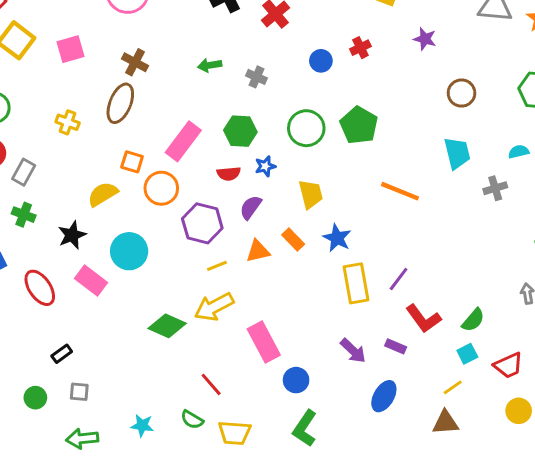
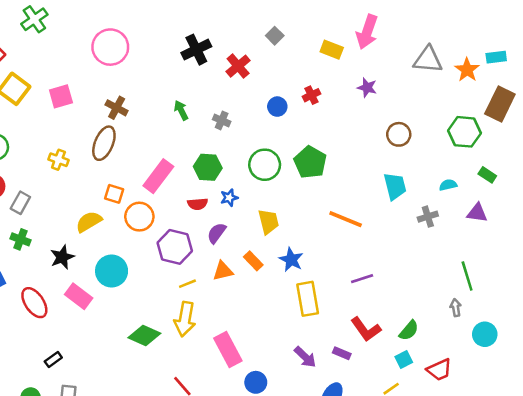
green arrow: (210, 65) -> (181, 110), turned 72
purple line: (399, 279) -> (362, 279), moved, turned 35
yellow arrow: (214, 307) -> (185, 319), turned -52

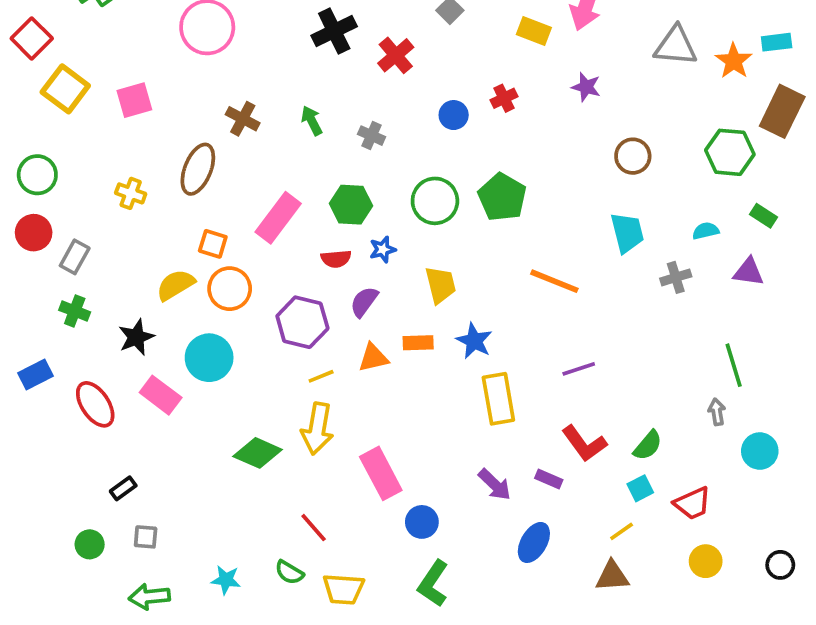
brown cross: (117, 108) -> (243, 119), moved
orange circle: (139, 217) -> (230, 289), moved
orange rectangle: (253, 261) -> (418, 343), turned -48

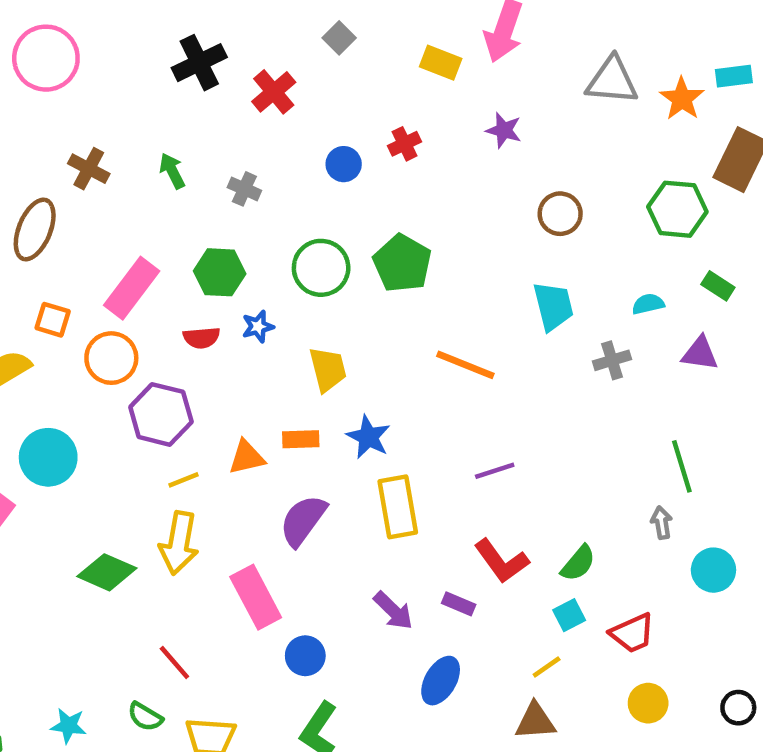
orange circle: (230, 289) -> (111, 358), moved
purple semicircle: (364, 302) -> (303, 520), moved, size x1.4

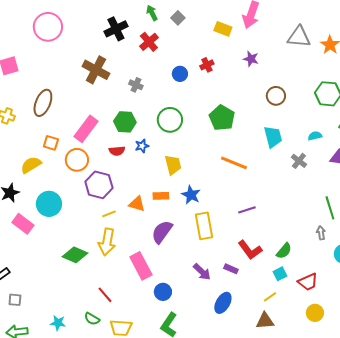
brown cross: (89, 169) -> (96, 70), moved, size x1.5
green arrow: (172, 171) -> (152, 13), moved
green pentagon: (402, 263) -> (222, 118), moved
gray cross: (612, 360) -> (299, 161), turned -35
orange triangle: (247, 457) -> (137, 204), turned 30

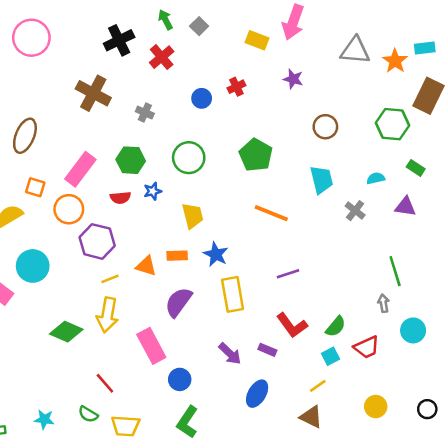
red trapezoid: (308, 282) -> (367, 347), moved
brown triangle: (265, 321) -> (311, 417), turned 30

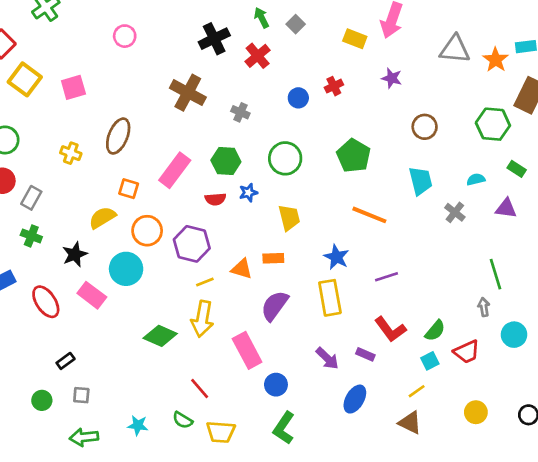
pink circle: (31, 38) -> (125, 36), size x0.6
orange circle: (69, 209) -> (147, 231), moved
blue star: (216, 254) -> (336, 257), moved

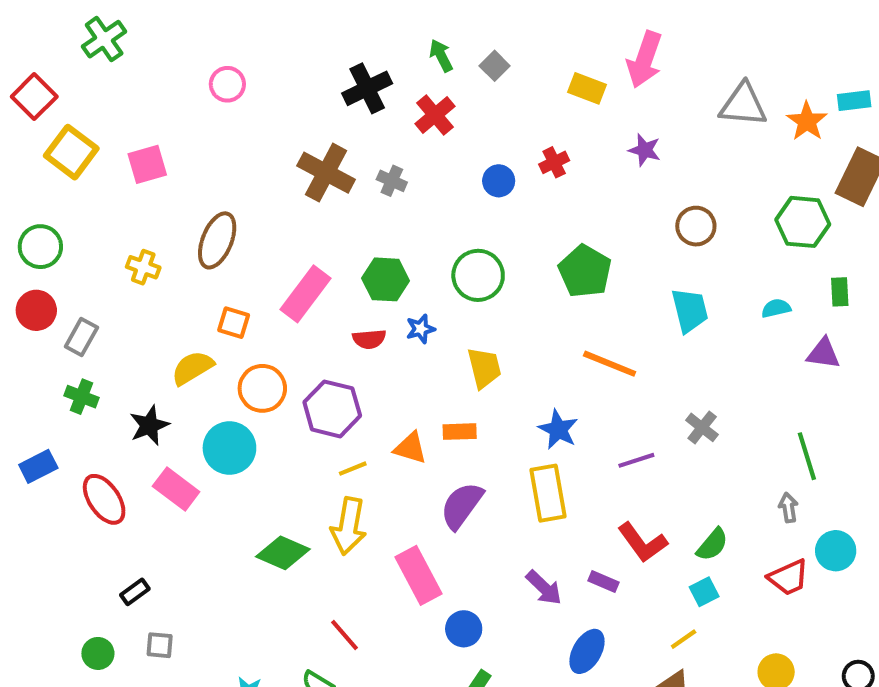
gray cross: (240, 112) -> (392, 181), moved
green rectangle: (517, 169) -> (840, 292), turned 54
gray cross: (455, 212) -> (702, 427), moved
red trapezoid: (467, 352) -> (788, 577), moved

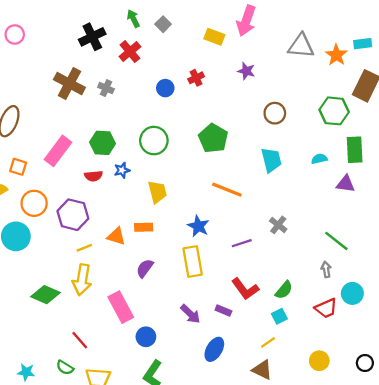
green rectangle: (840, 292) -> (355, 150), size x1.6
green line: (807, 456) -> (336, 241), turned -35
purple semicircle: (462, 506) -> (145, 268), size x0.7

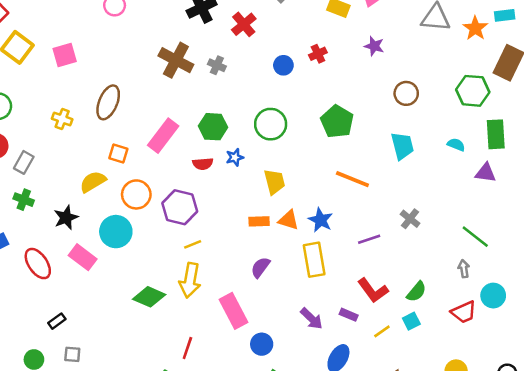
cyan semicircle: (319, 159) -> (456, 145), turned 35
orange triangle: (116, 236) -> (289, 220), moved
red line: (80, 340) -> (187, 348), turned 60
yellow line: (268, 342) -> (382, 331), moved

